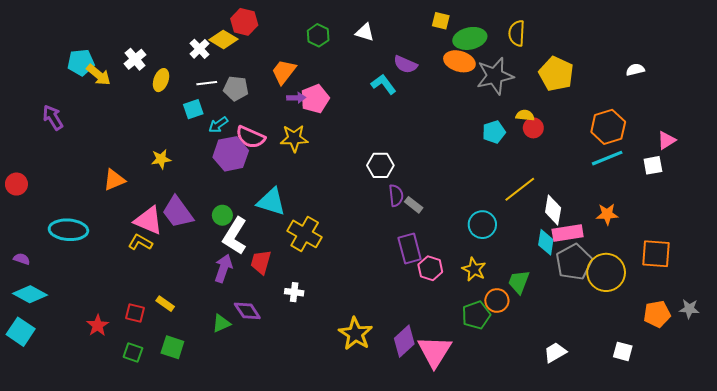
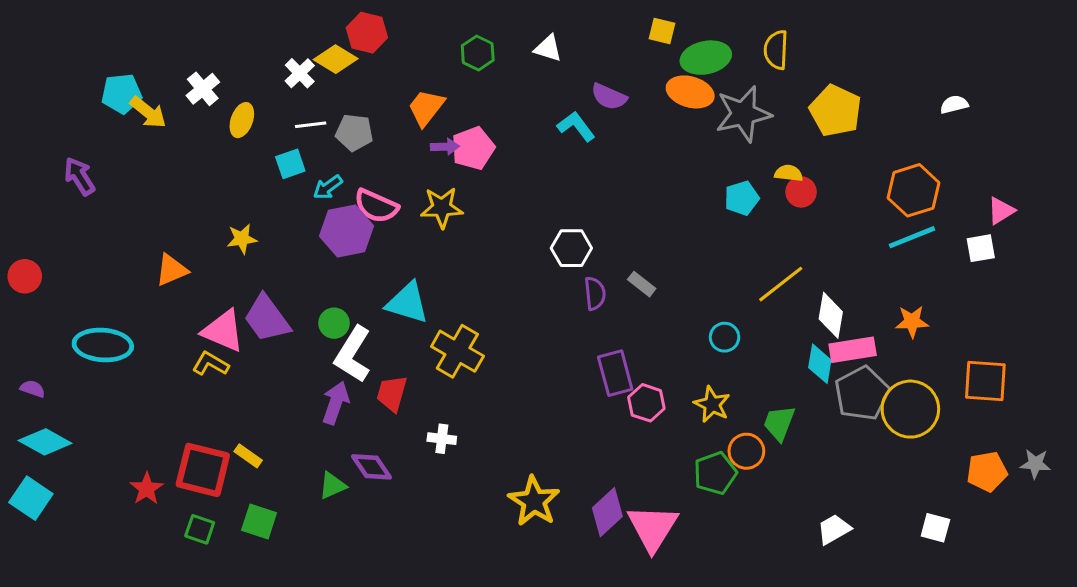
gray rectangle: (414, 205) -> (642, 284), moved
cyan circle: (482, 225) -> (725, 337), size x0.7
red square: (135, 313) -> (203, 470), size x1.8

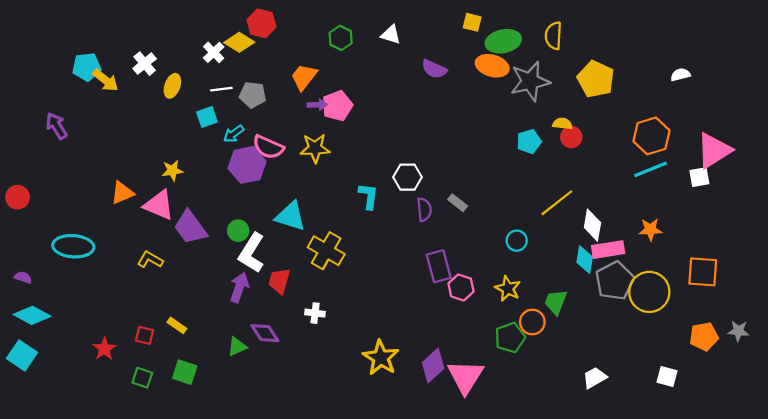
cyan L-shape: (576, 126) -> (369, 196), moved, turned 44
pink triangle: (1001, 211) -> (714, 150), size x1.8
pink triangle: (223, 331) -> (159, 205), moved
red square: (203, 470) -> (145, 335), size x0.5

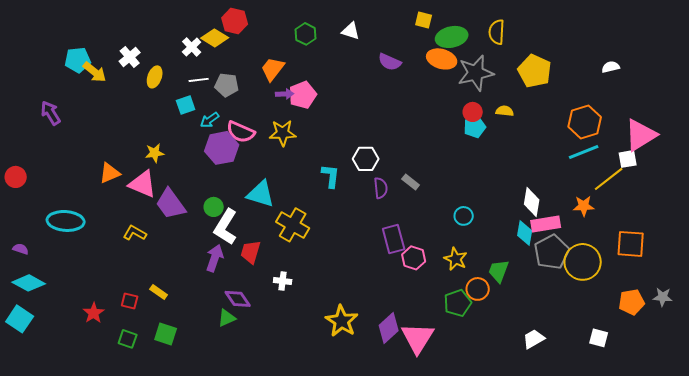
red circle: (571, 137) -> (473, 112), moved
yellow line: (557, 203) -> (609, 179), moved
green triangle: (237, 347) -> (227, 318), moved

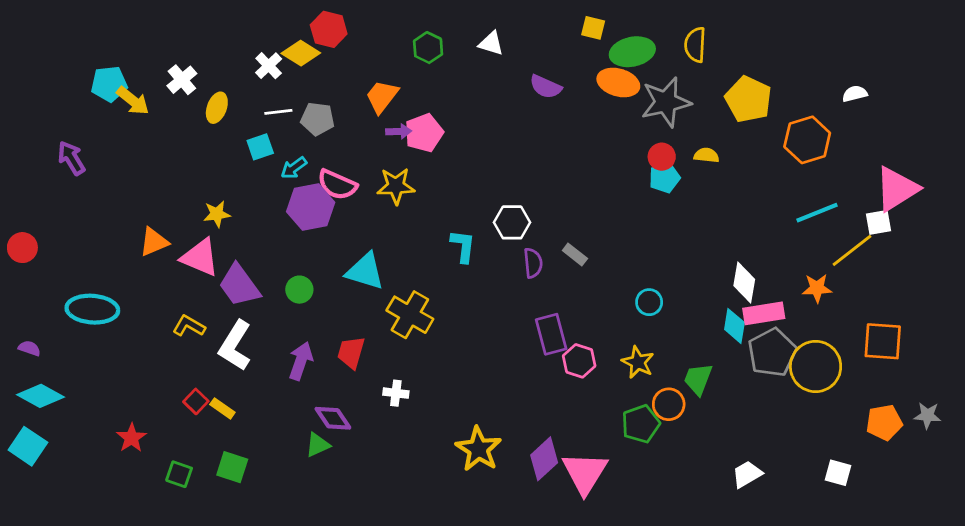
orange hexagon: (585, 122) -> (807, 140), moved
white L-shape: (226, 227) -> (235, 345), moved
red square: (130, 301) -> (196, 401), moved, turned 30

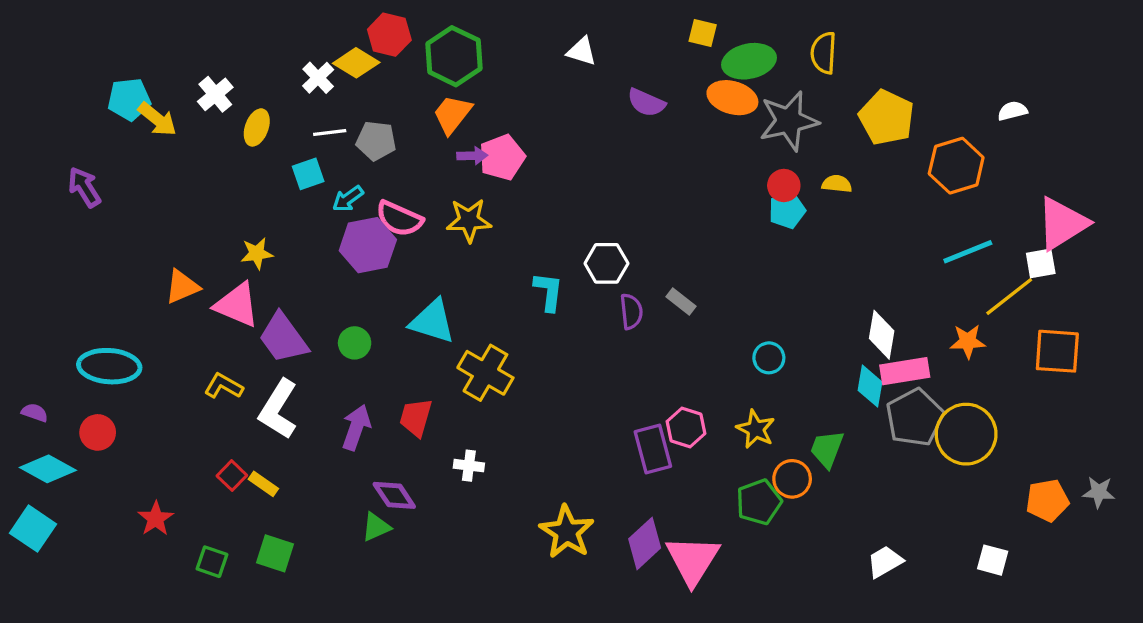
green hexagon: (428, 48) -> (454, 56), moved, size x1.6
red circle: (22, 248) -> (98, 432), moved
purple rectangle: (551, 334) -> (653, 449), moved
orange square: (883, 341) -> (1057, 351), moved

